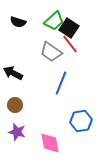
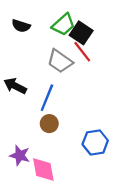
blue line: (61, 83) -> (47, 98), moved
brown circle: (15, 105) -> (49, 124), moved
pink diamond: (50, 143) -> (43, 170), moved

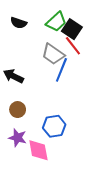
blue line: (47, 98) -> (61, 70), moved
brown circle: (49, 124) -> (18, 110), moved
blue hexagon: (95, 142) -> (54, 126), moved

